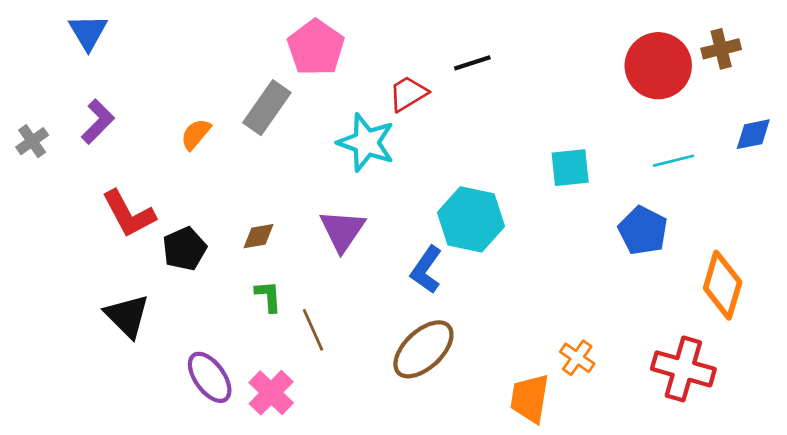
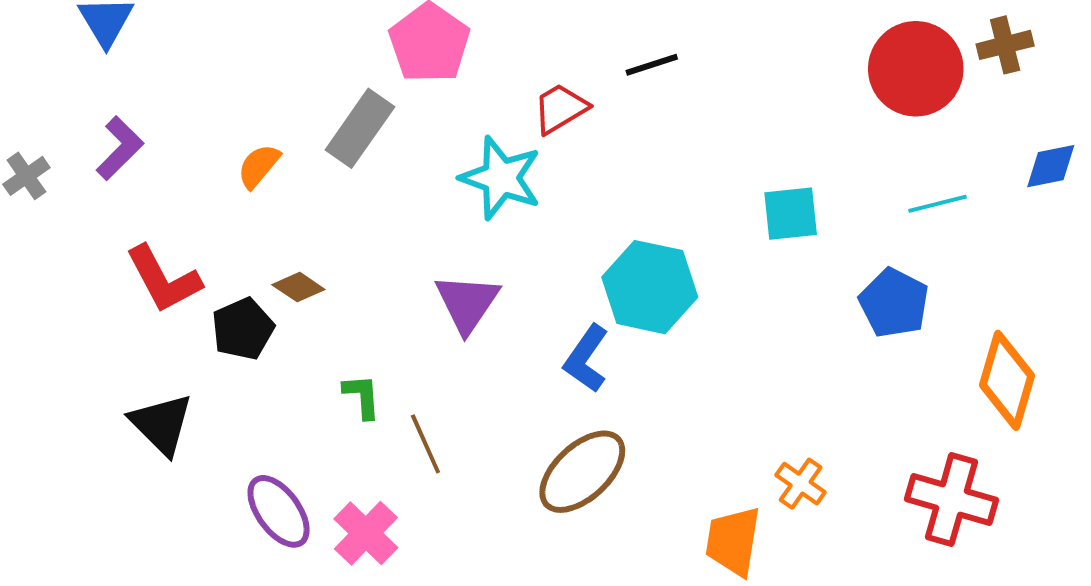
brown diamond: (259, 236) -> (298, 287), moved, turned 44

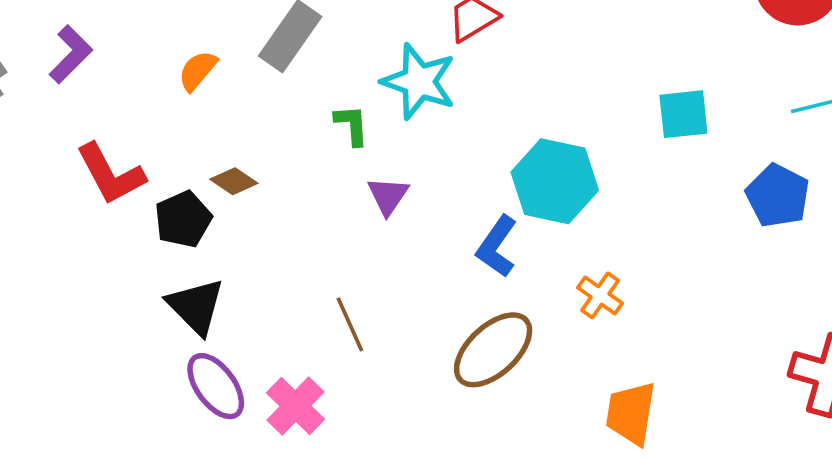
purple triangle: (467, 303) -> (388, 196), size x0.7
green L-shape: (362, 396) -> (352, 125), moved
black triangle: (161, 424) -> (196, 306), moved
orange cross: (801, 484) -> (600, 295), moved

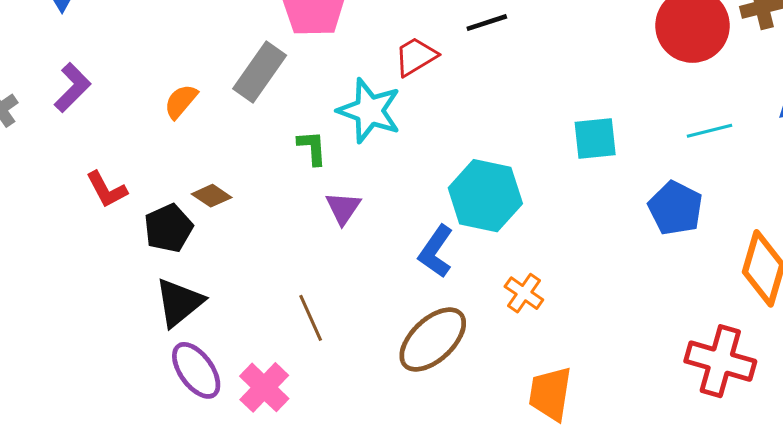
red L-shape: (111, 174) -> (107, 190), size x0.7
black triangle: (196, 306) -> (179, 302), turned 36

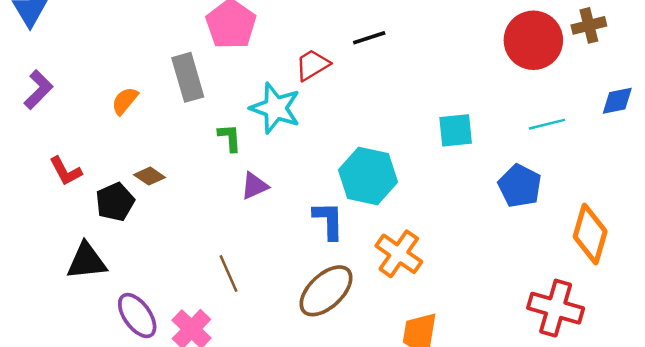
gray rectangle: (260, 72) -> (188, 77), turned -51
purple triangle: (343, 208) -> (254, 186), turned 32
blue L-shape: (436, 251) -> (328, 220), turned 144
orange cross: (524, 293) -> (399, 254), size x1.5
black triangle: (179, 302) -> (87, 261), moved, turned 33

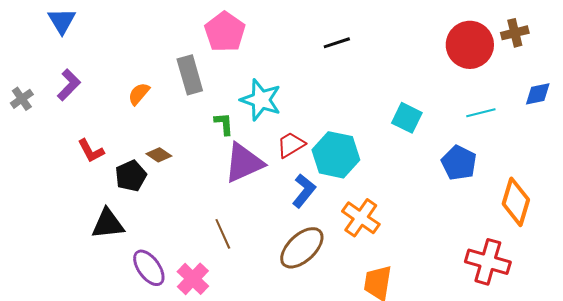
red trapezoid: (312, 65) -> (291, 145), moved
cyan square: (456, 130) -> (407, 118), turned 32
purple triangle: (254, 186) -> (244, 163), size x1.8
blue L-shape: (328, 220) -> (304, 191), turned 40

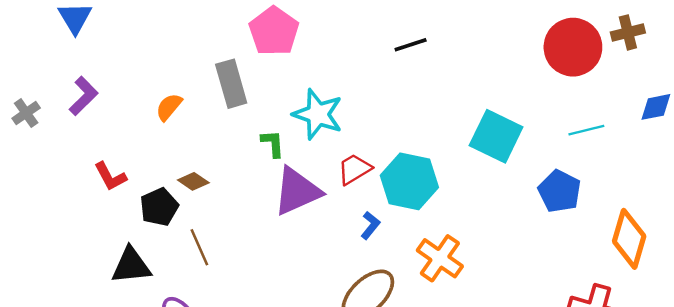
cyan square: (407, 118) -> (496, 136), size x1.4
blue L-shape: (304, 191) -> (370, 225), size x0.7
brown line: (223, 234) -> (199, 247), moved

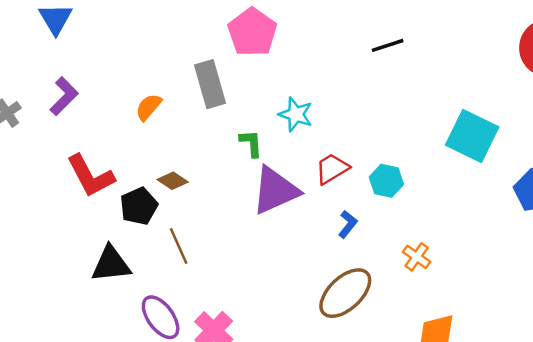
cyan star: (318, 114) -> (296, 114), size x0.7
red L-shape: (110, 177) -> (90, 176), size x1.5
cyan hexagon: (409, 181) -> (386, 181), size x0.6
orange cross: (440, 258) -> (417, 257), size x0.6

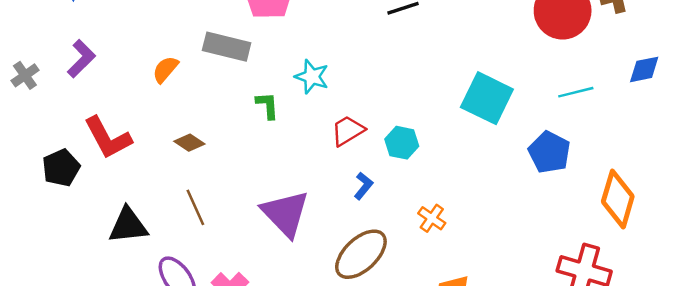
gray rectangle: (210, 84) -> (227, 47), turned -60
purple triangle: (275, 190) -> (285, 213), moved, turned -50
black pentagon: (139, 206) -> (61, 168), moved

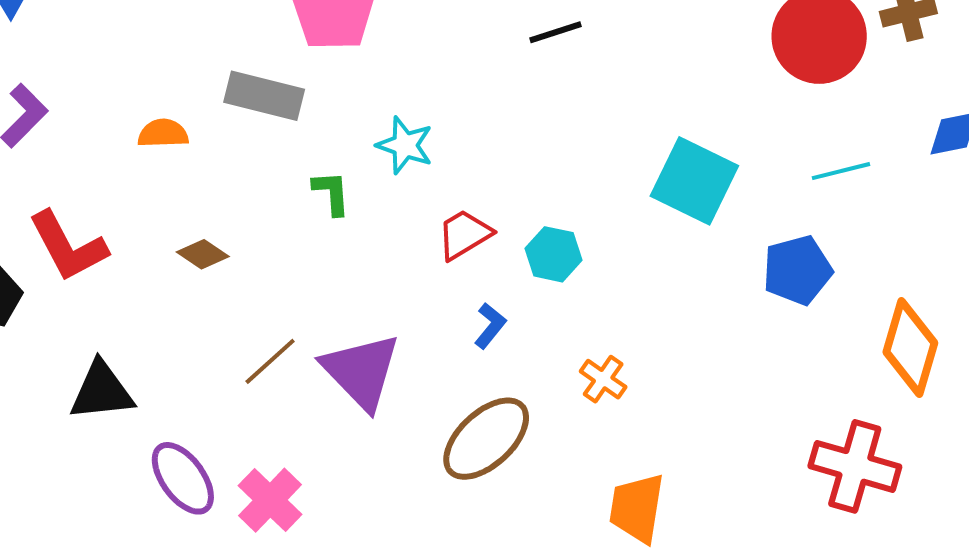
orange semicircle: (165, 69) -> (163, 133), turned 48
blue pentagon: (549, 152) -> (797, 270), turned 30
brown line: (195, 207) -> (270, 361), moved, turned 72

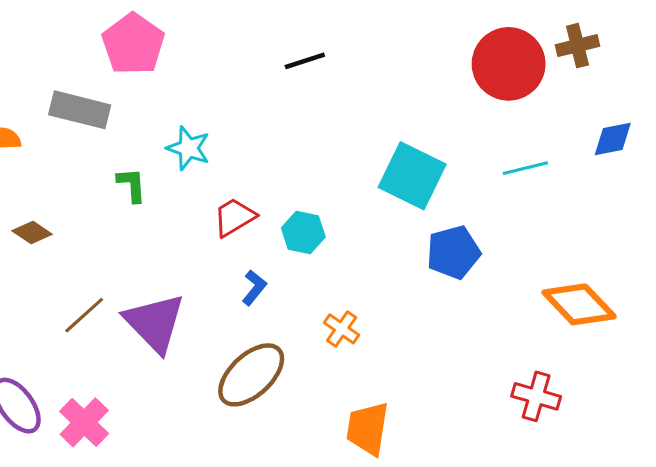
blue pentagon: (797, 270) -> (453, 252), moved
orange diamond: (910, 347) -> (579, 304), turned -60
red cross: (855, 466) -> (536, 396), size x0.7

